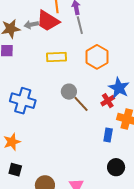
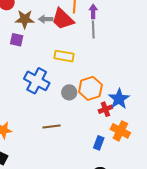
orange hexagon: (97, 57) -> (90, 88), moved
blue cross: (23, 101) -> (37, 81), moved
brown line: (81, 104) -> (52, 127), moved, turned -66

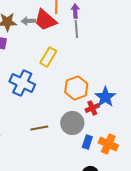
yellow rectangle: (64, 56) -> (48, 57), turned -66
gray circle: (69, 92) -> (72, 123), moved, size x1.5
orange cross: (120, 131) -> (108, 144), moved

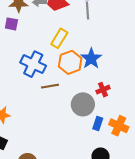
orange hexagon: (76, 88) -> (70, 62), moved
blue star: (105, 97) -> (91, 58), moved
brown line: (39, 128) -> (50, 86), moved

